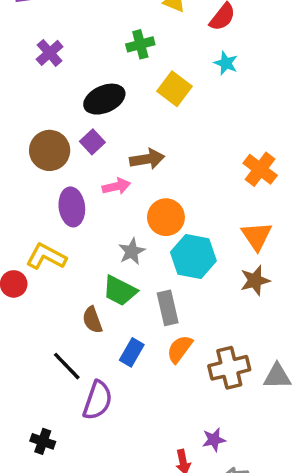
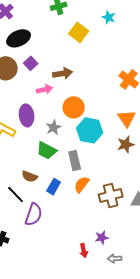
black ellipse: (104, 99) -> (19, 38), moved
purple ellipse: (72, 207) -> (27, 115), moved
brown semicircle: (92, 320) -> (30, 176), moved, turned -49

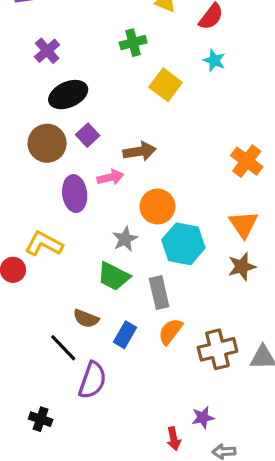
purple ellipse: (27, 115) -> (75, 194), moved

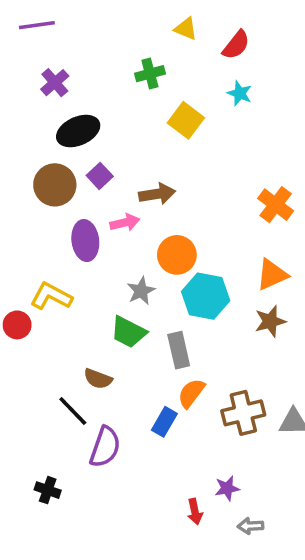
orange triangle: (243, 224) -> (272, 275), turned 40
blue rectangle: (125, 335) -> (164, 422), moved

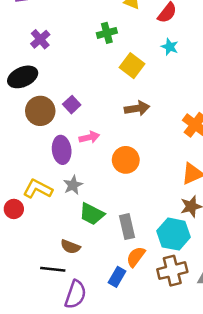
black ellipse: (78, 131) -> (23, 77), moved
brown arrow: (157, 194) -> (137, 108), moved
gray star: (141, 291) -> (73, 185), moved
cyan hexagon: (206, 296) -> (174, 234), moved
black line: (73, 411) -> (53, 269), turned -40

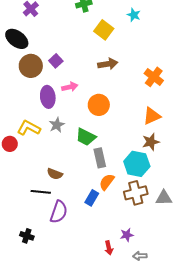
black ellipse: (23, 77) -> (17, 39), turned 60
green trapezoid: (92, 214) -> (86, 137), moved

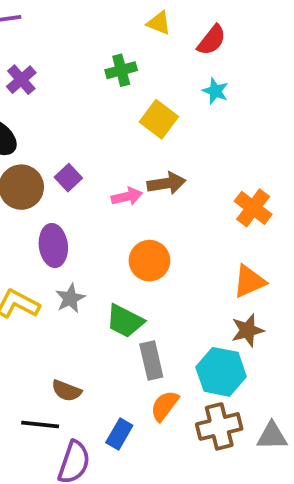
pink arrow: (70, 87) -> (127, 197), moved
blue rectangle: (92, 198) -> (119, 434), moved

